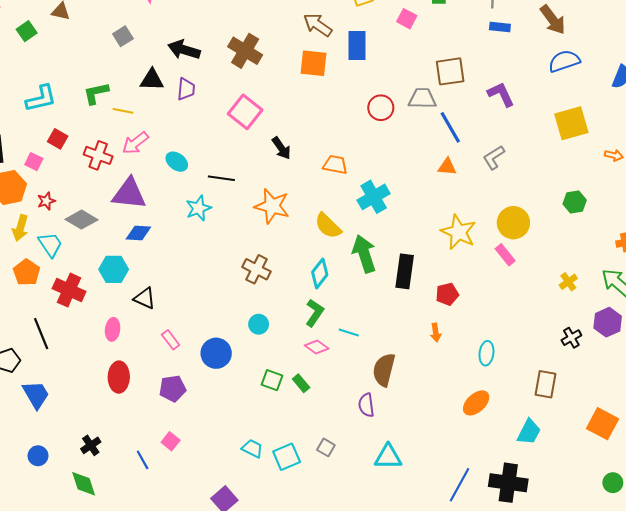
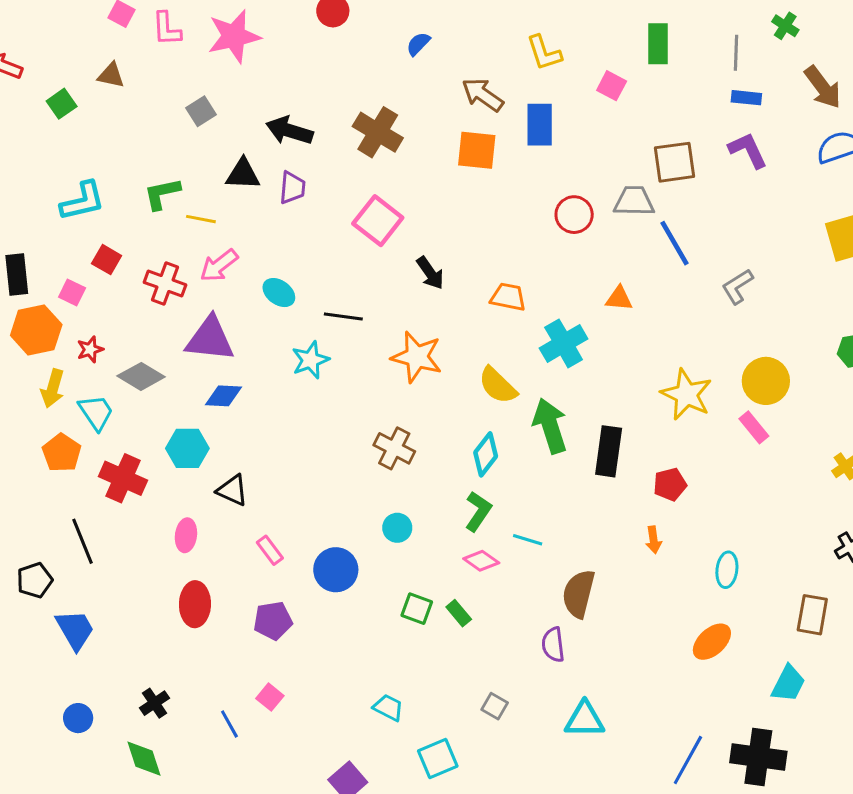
purple L-shape: (501, 94) -> (748, 150), moved
orange triangle: (447, 167) -> (619, 299), moved
cyan square: (287, 457) -> (438, 759), moved

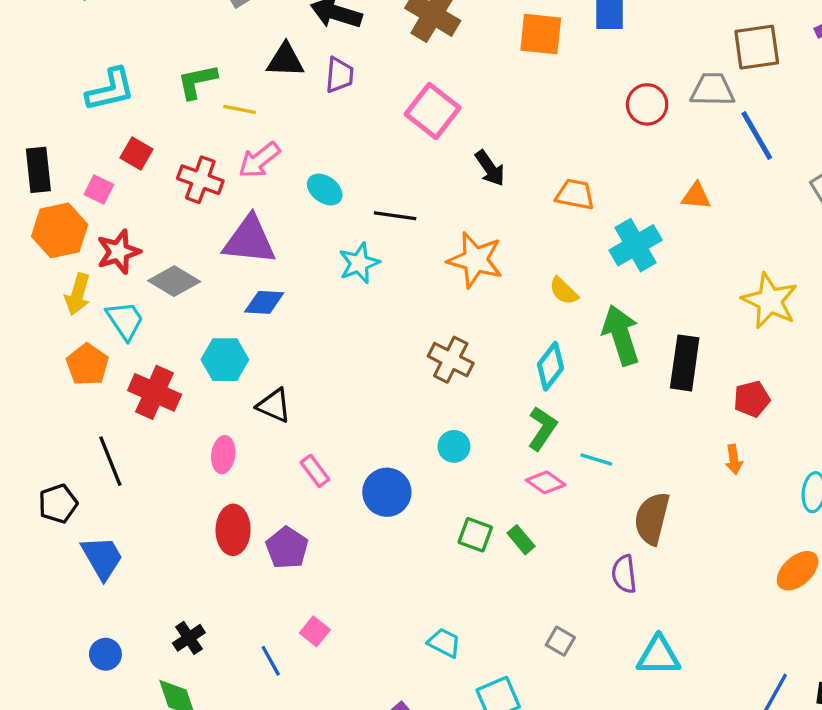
red star: (90, 349) -> (119, 252), size x1.5
yellow semicircle: (498, 385) -> (564, 291), size x0.7
purple pentagon: (273, 621) -> (287, 548), moved, turned -30

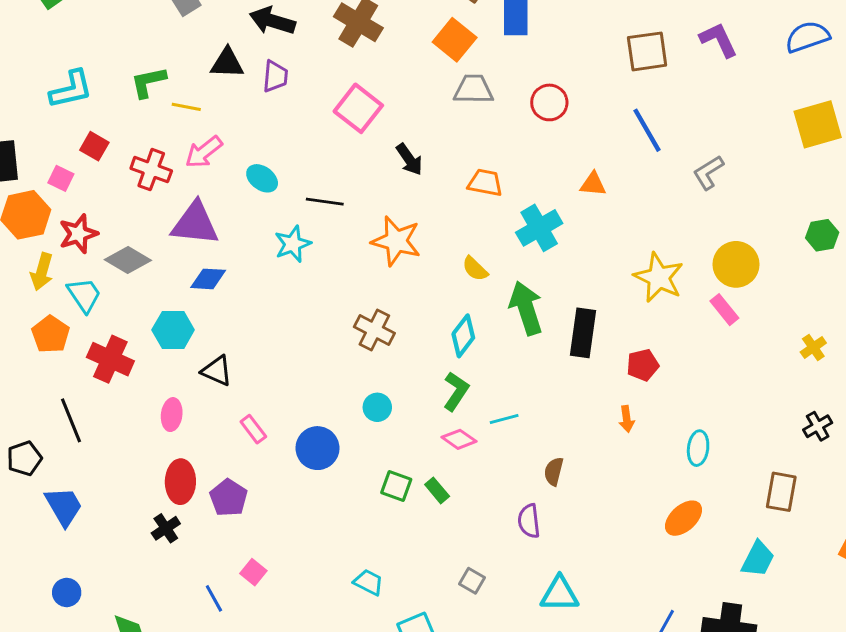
orange square: (541, 34) -> (455, 40), turned 33
gray trapezoid: (713, 90) -> (474, 89), moved
cyan line: (596, 459) -> (504, 419), turned -32
brown semicircle: (652, 518) -> (554, 471), size x0.6
black cross: (189, 638) -> (166, 528), moved

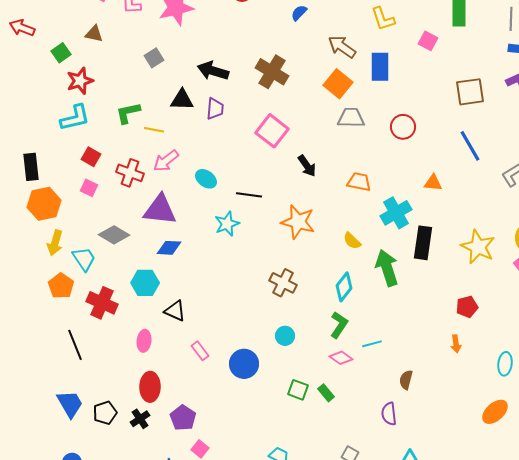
pink square: (61, 178) -> (89, 188), moved
red star: (78, 234) -> (80, 81), moved
black rectangle: (583, 333) -> (423, 243), moved
black pentagon: (24, 458) -> (105, 413), moved
purple pentagon: (229, 498) -> (183, 418), moved

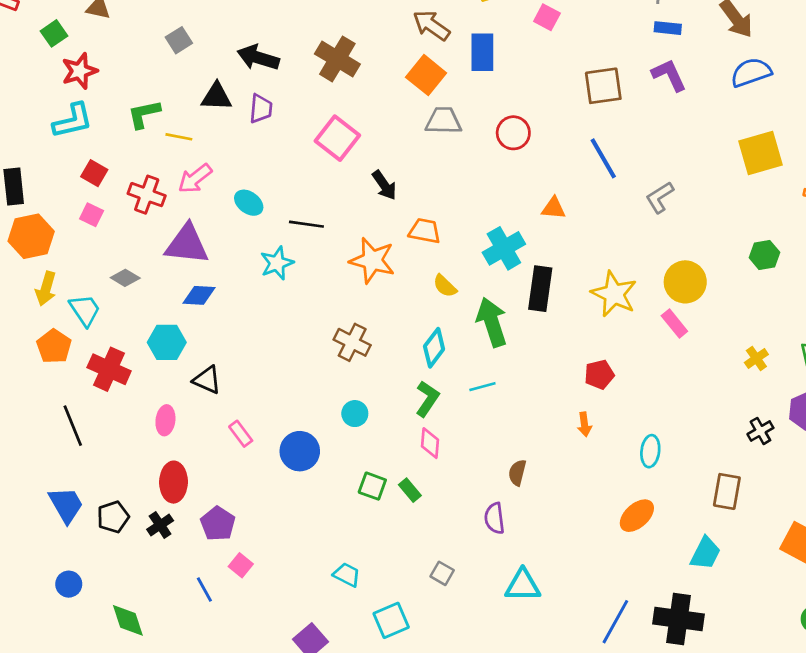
orange trapezoid: (359, 182) -> (425, 231), moved
gray diamond: (114, 235) -> (125, 278), size x0.7
cyan line: (372, 344) -> (482, 387), moved
pink diamond: (341, 358) -> (430, 443), turned 60

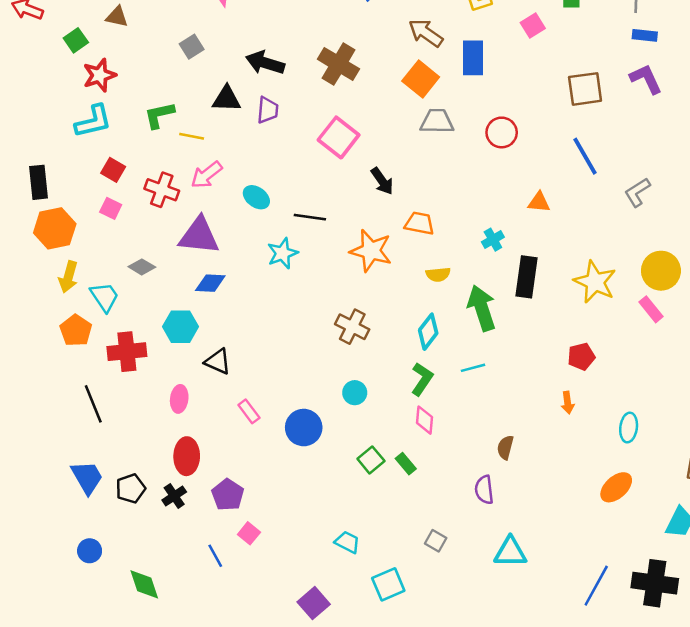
pink square: (547, 17) -> (533, 25), turned 30
cyan cross: (504, 248) -> (493, 240), size x0.6
yellow semicircle: (445, 286) -> (438, 274), turned -50
red cross: (109, 369) -> (127, 352), turned -30
green square: (372, 486) -> (371, 460), turned 30

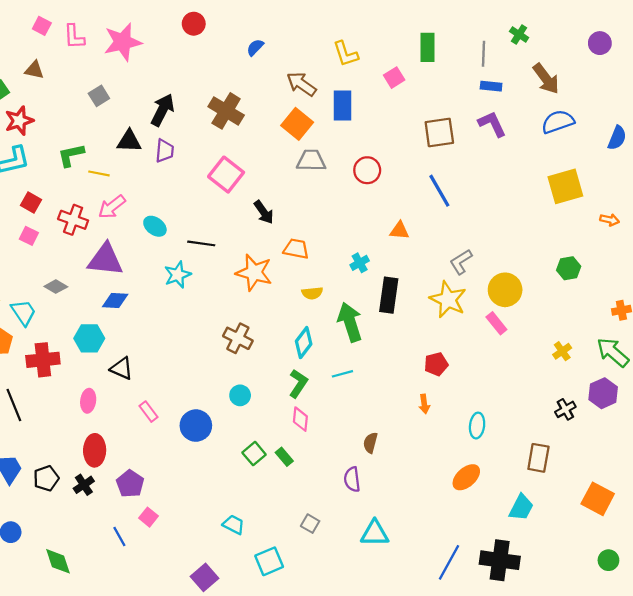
black arrow: (265, 63) -> (162, 110), turned 100
gray L-shape: (637, 192) -> (461, 262), moved

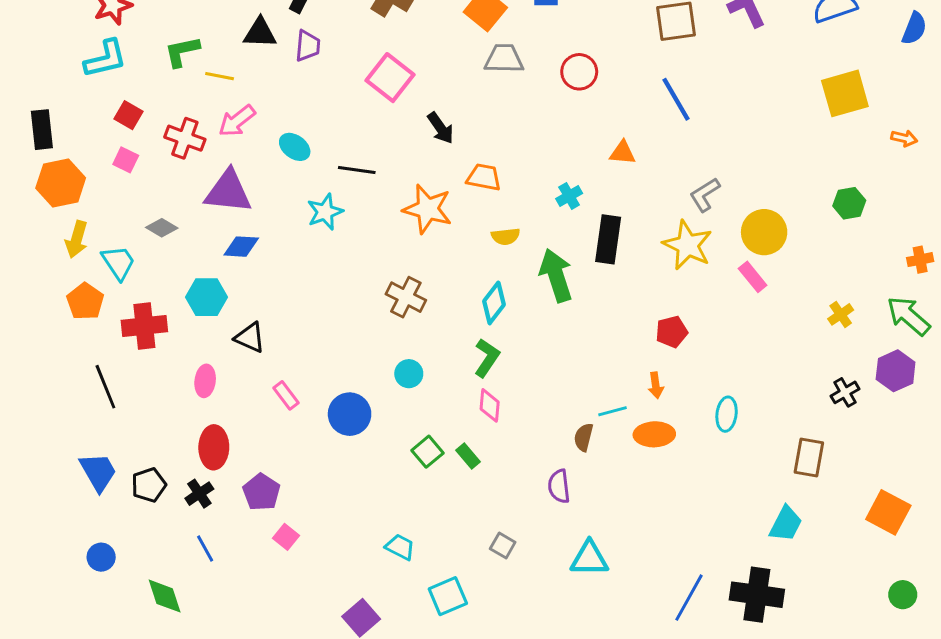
cyan line: (342, 374) -> (612, 411), moved
orange ellipse: (466, 477) -> (654, 434), moved, turned 40
blue line: (119, 536) -> (205, 548), moved

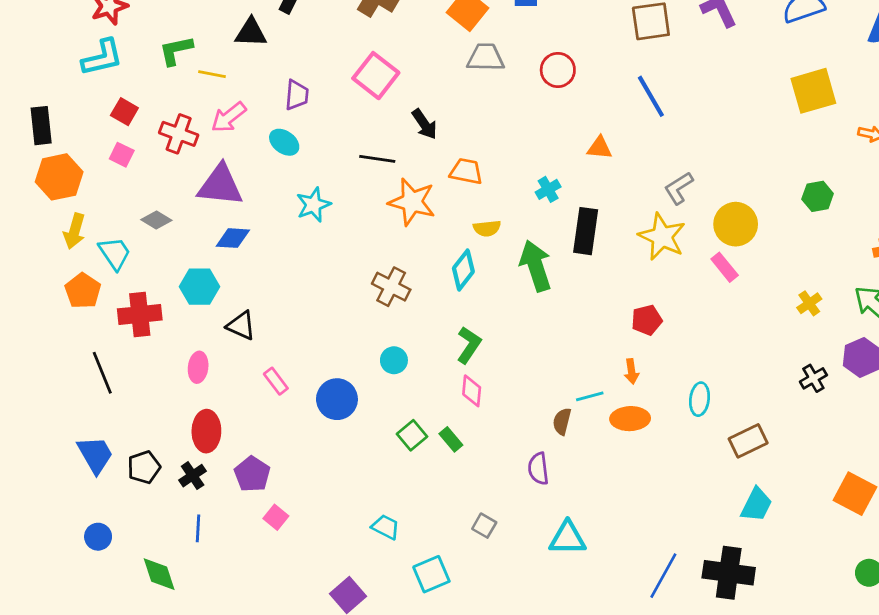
purple trapezoid: (308, 46) -> (297, 95), moved
black line: (357, 170) -> (377, 159), moved
cyan diamond: (494, 303) -> (463, 270), moved
brown rectangle: (809, 457) -> (748, 441), moved, turned 54
blue line: (205, 548) -> (198, 528), turned 32

